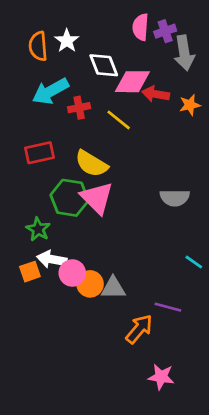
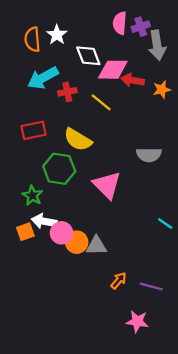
pink triangle: (97, 198) -> (107, 185), moved
gray semicircle: (175, 198) -> (149, 155), moved
purple line: (168, 307) -> (151, 286), moved
orange arrow: (139, 329) -> (119, 281), size x0.7

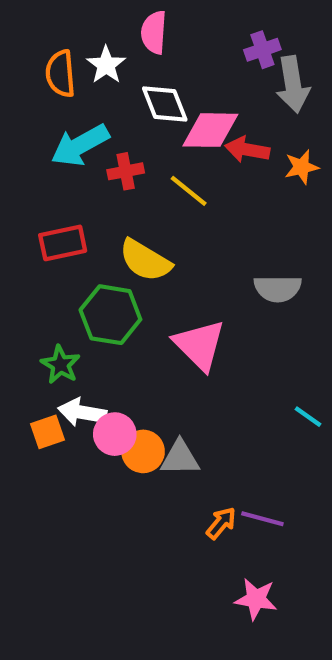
pink semicircle: (120, 23) -> (154, 32), moved
purple line: (151, 286) -> (262, 519), moved

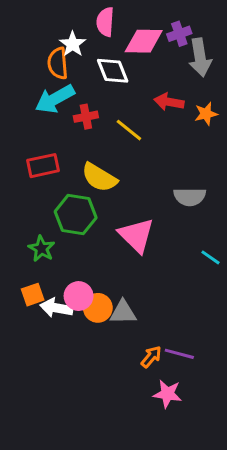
orange semicircle: (60, 74) -> (58, 63), moved
pink diamond: (210, 130) -> (144, 41), moved
white arrow: (82, 412) -> (56, 308), moved
cyan line: (308, 417) -> (210, 257), moved
pink star: (256, 599) -> (167, 394), moved

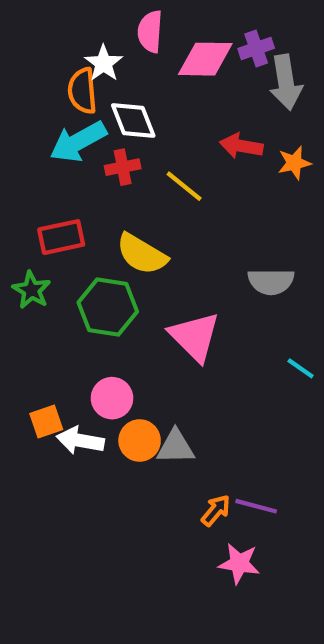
white diamond: (113, 71) -> (133, 121), moved
green star: (41, 249) -> (31, 290), moved
pink circle: (79, 296) -> (112, 398), moved

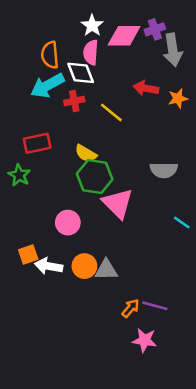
pink semicircle: (150, 32) -> (91, 52), moved
white star: (104, 63) -> (92, 26), moved
yellow semicircle: (142, 254) -> (86, 153), size x0.7
green hexagon: (108, 307) -> (95, 176), moved
pink circle: (112, 398) -> (68, 223), moved

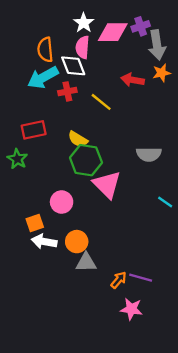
orange star: (178, 98) -> (162, 73), moved
orange square: (28, 255) -> (35, 223), moved
gray triangle: (106, 270) -> (86, 263), moved

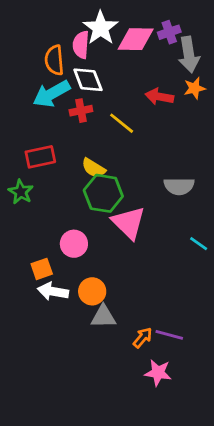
white star: (84, 23) -> (101, 28), size x1.4
pink semicircle: (82, 47) -> (81, 45), moved

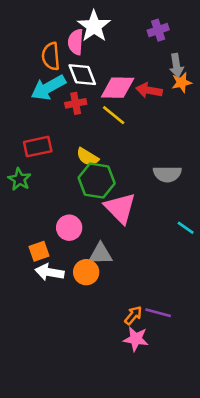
pink diamond: (136, 39) -> (118, 88), moved
gray arrow: (189, 55) -> (176, 65), moved, size x0.7
gray triangle: (103, 317) -> (101, 254), moved
pink star: (158, 373) -> (136, 339), moved

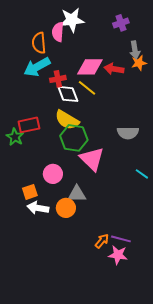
white star: (94, 26) -> (72, 20), turned 30
white diamond: (82, 75) -> (68, 94), moved
red rectangle: (38, 147) -> (29, 125), moved
yellow semicircle: (87, 157) -> (67, 120), size x1.4
pink star: (136, 339) -> (118, 255), moved

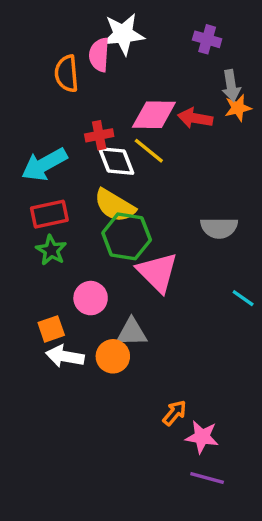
purple cross: (121, 23) -> (207, 39), turned 35
cyan arrow: (37, 67) -> (44, 164), moved
green star: (15, 137) -> (51, 250), moved
purple line: (121, 239) -> (207, 478), moved

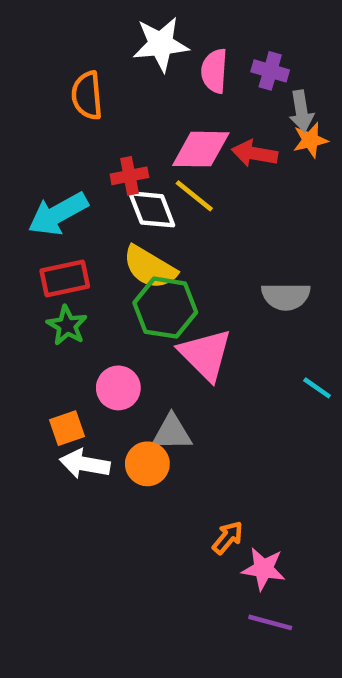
purple cross: (207, 39) -> (270, 71), moved
pink semicircle: (99, 55) -> (214, 71), moved

